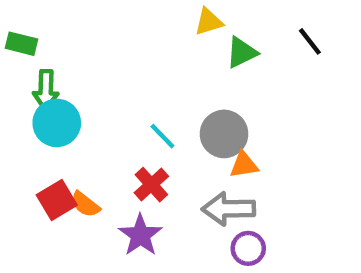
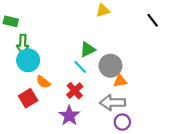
green triangle: (242, 52) -> (88, 49), moved
orange semicircle: (85, 204) -> (43, 82), moved

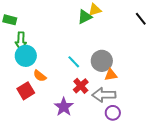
green triangle: (88, 49) -> (85, 17), moved
red cross: (75, 91) -> (81, 86), moved

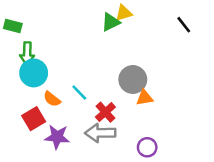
cyan line: (74, 62) -> (79, 93), moved
gray arrow: (104, 95) -> (100, 133), moved
purple star: (64, 107) -> (57, 137), moved, turned -30

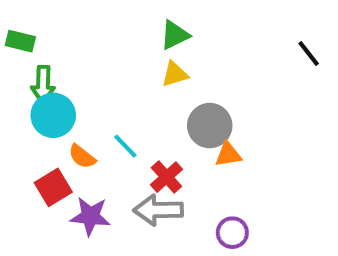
yellow triangle: (124, 13) -> (175, 74), moved
black line: (184, 25) -> (309, 54), moved

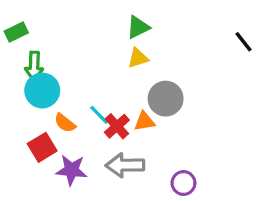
green rectangle: (20, 41) -> (16, 32), turned -40
orange triangle: (228, 154) -> (144, 121), moved
red cross: (166, 177) -> (117, 126), moved

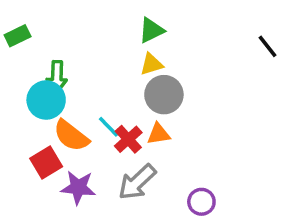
green arrow: (34, 66) -> (57, 77), moved
gray circle: (166, 99) -> (164, 95), moved
orange semicircle: (65, 123) -> (71, 136), size x1.5
gray arrow: (125, 165) -> (137, 182), turned -42

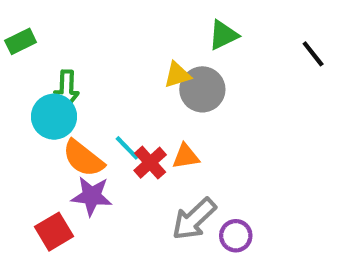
green triangle: (151, 30) -> (223, 35), moved
gray circle: (164, 95) -> (202, 89), moved
red square: (46, 162) -> (54, 232), moved
gray arrow: (137, 182) -> (194, 219), moved
purple star: (78, 187) -> (92, 196), moved

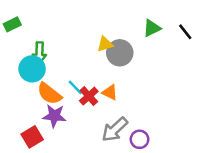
green triangle: (223, 35) -> (152, 28), moved
orange triangle: (186, 156) -> (110, 92), turned 35

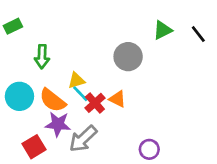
yellow triangle: (105, 44) -> (76, 80), moved
cyan circle: (32, 69) -> (19, 96), moved
gray arrow: (115, 129) -> (83, 139), moved

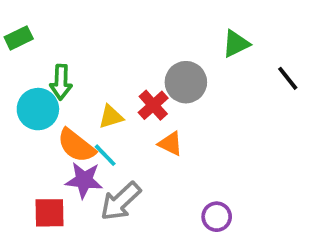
black line: (198, 34) -> (288, 78), moved
cyan line: (80, 94) -> (105, 155), moved
cyan circle: (19, 96) -> (38, 109), moved
red cross: (95, 103) -> (153, 105), moved
red square: (34, 147) -> (49, 213), turned 30

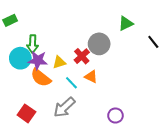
cyan line: (105, 155) -> (71, 83), moved
purple star: (84, 180) -> (38, 60), moved
red square: (49, 213) -> (26, 113), turned 36

